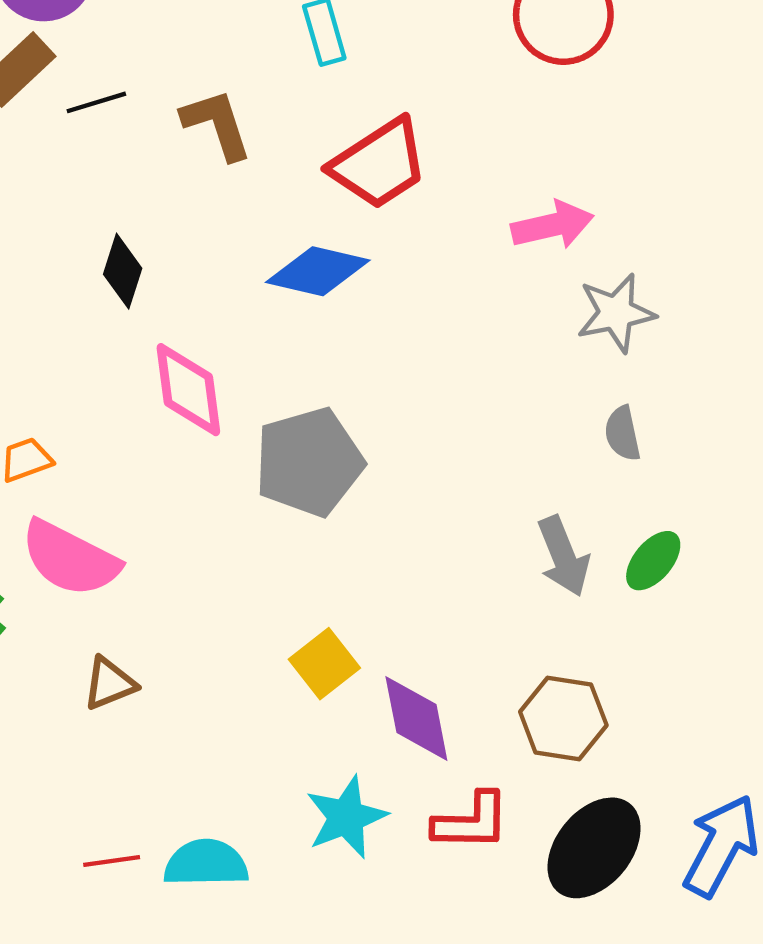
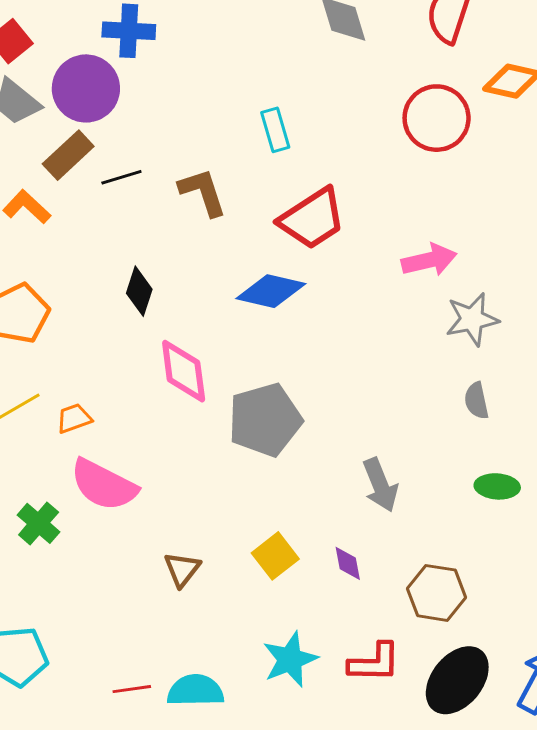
gray arrow: (563, 556) -> (380, 485), moved
green ellipse: (653, 561) -> (497, 486), turned 54
brown triangle: (109, 683) -> (182, 569), moved, turned -30
purple diamond: (416, 719) -> (348, 563), moved, size x0.6

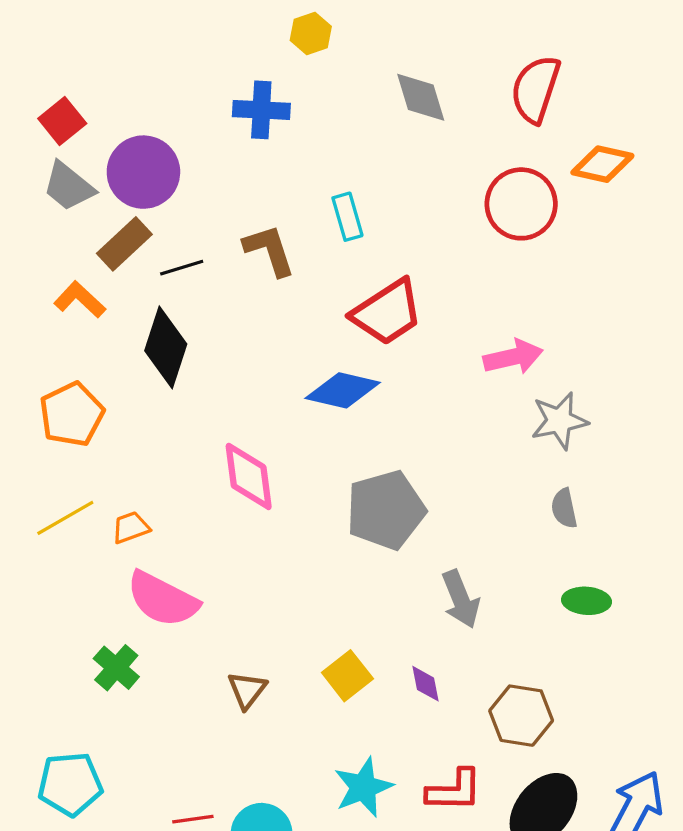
blue cross: (129, 31) -> (261, 110), moved
brown L-shape: (203, 192) -> (269, 250), moved
black diamond: (139, 291) -> (166, 347), moved, size x1.5
gray pentagon: (265, 420) -> (386, 510), moved
green cross: (39, 523) -> (116, 668), moved

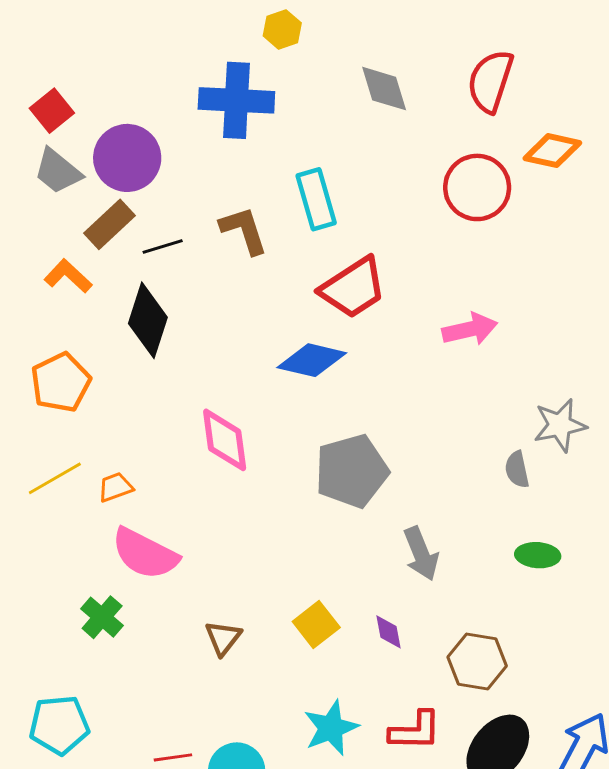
blue cross: (261, 110) -> (236, 100), size x1.4
cyan rectangle: (347, 217) -> (316, 199), size x1.4
gray star: (559, 421) -> (560, 425), moved

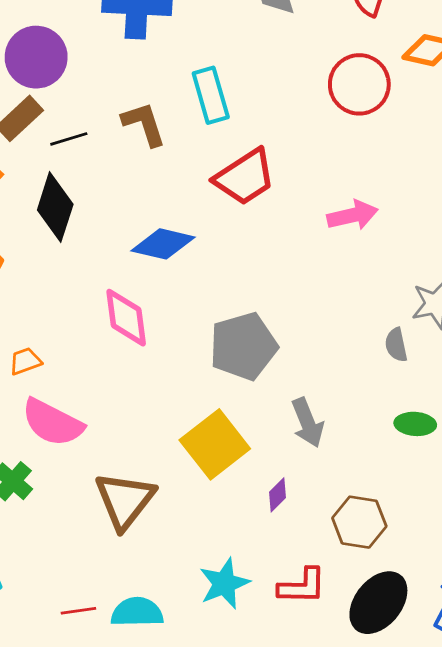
blue diamond: (312, 360) -> (163, 244), moved
yellow square: (316, 625) -> (215, 444), moved, size x1.6
purple diamond: (389, 632) -> (277, 495), turned 56
brown triangle: (223, 638) -> (125, 500), size x1.8

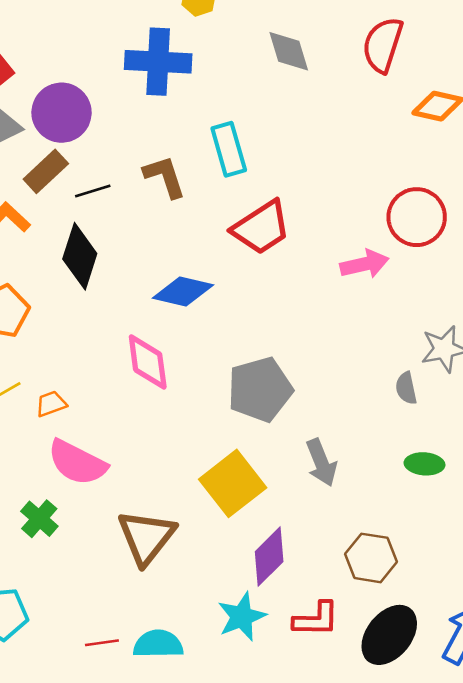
red circle: (359, 84) -> (417, 217), moved
purple diamond: (277, 495) -> (269, 557), moved, size x1.8

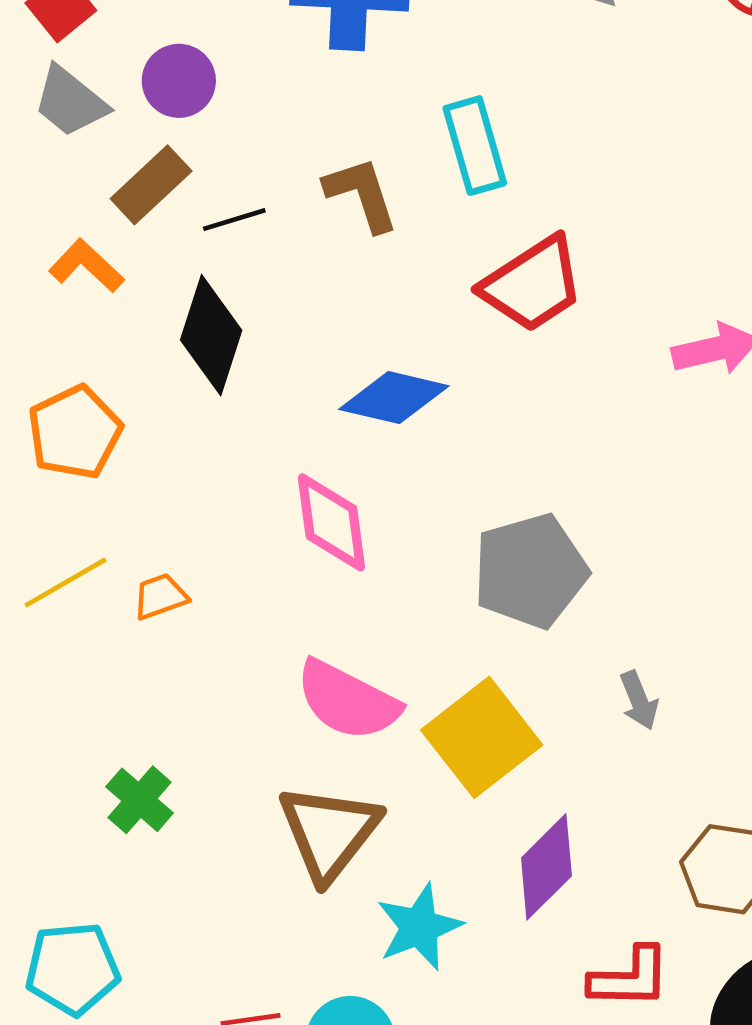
purple circle: (62, 113) -> (179, 81), size x0.7
pink semicircle: (77, 463) -> (348, 700), moved
gray arrow: (321, 463) -> (639, 700), size x0.7
cyan star: (242, 617) -> (419, 927), moved

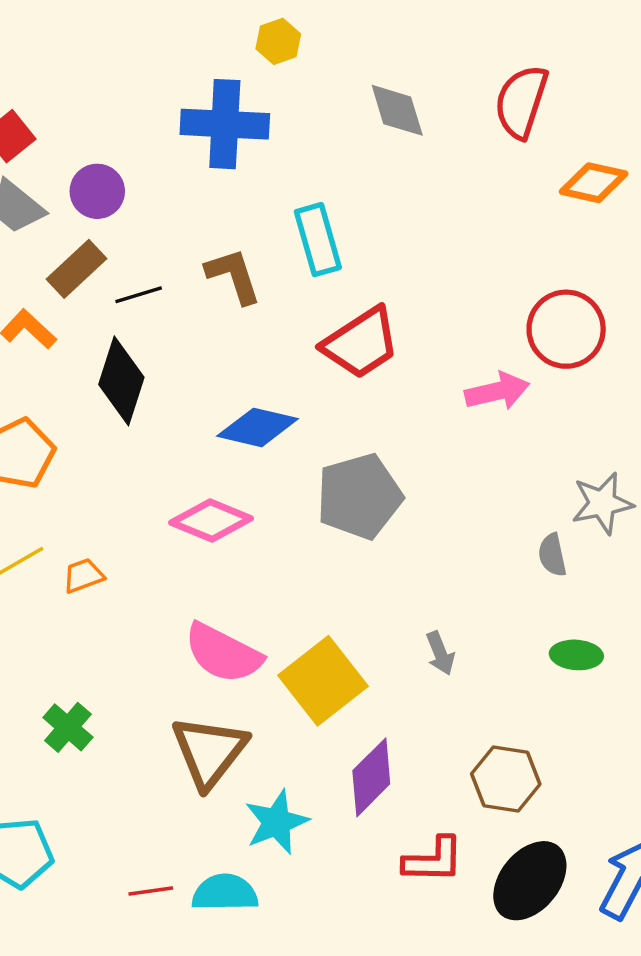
pink diamond: (331, 522) -> (211, 521), turned -60
gray pentagon: (530, 571) -> (359, 496), moved

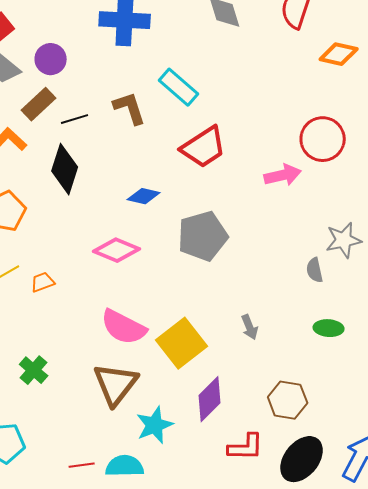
cyan rectangle: (318, 240) -> (179, 87), turned -33
blue diamond: (258, 427) -> (144, 196), size x0.7

